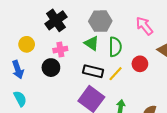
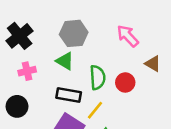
green semicircle: (115, 47) -> (98, 77), moved
black circle: (51, 68) -> (17, 106), moved
yellow line: (116, 74) -> (95, 110), moved

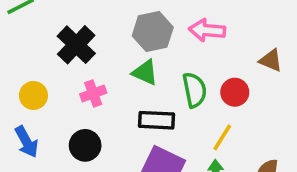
pink arrow: (128, 36) -> (207, 30), moved, turned -35
yellow line: (95, 110) -> (222, 137), moved

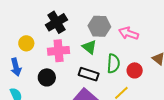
pink cross: (93, 93) -> (59, 51), size x1.5

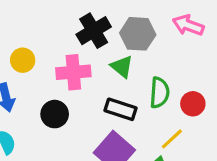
black cross: (56, 22) -> (94, 31), moved
pink arrow: (129, 33) -> (188, 25), moved

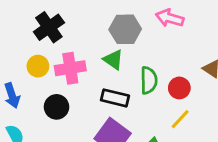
black cross: (94, 31) -> (49, 27), moved
yellow circle: (23, 60) -> (38, 66), moved
yellow line: (172, 139) -> (180, 119), moved

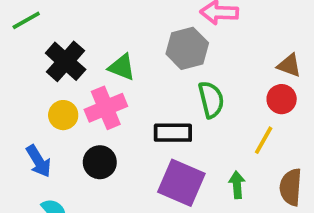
gray hexagon: (125, 29) -> (187, 48), moved
green triangle: (113, 60) -> (122, 67), moved
red circle: (179, 88) -> (282, 99), moved

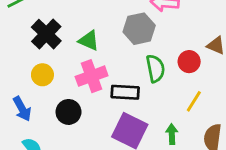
red circle: (282, 99) -> (189, 62), moved
pink cross: (106, 108) -> (92, 76), moved

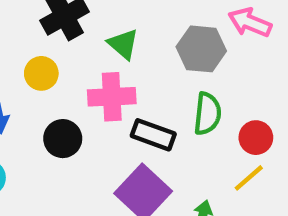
red circle: (189, 62) -> (256, 138), moved

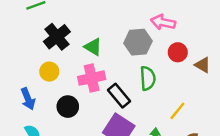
black rectangle: (153, 135) -> (119, 96), turned 40
red circle: (256, 138) -> (178, 52), moved

